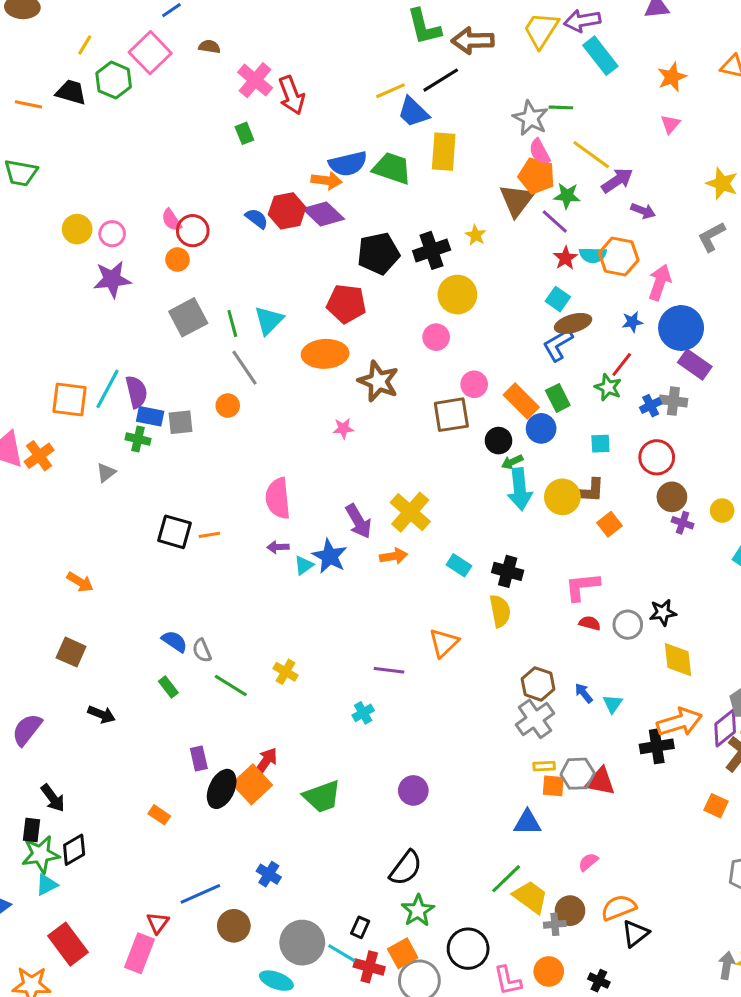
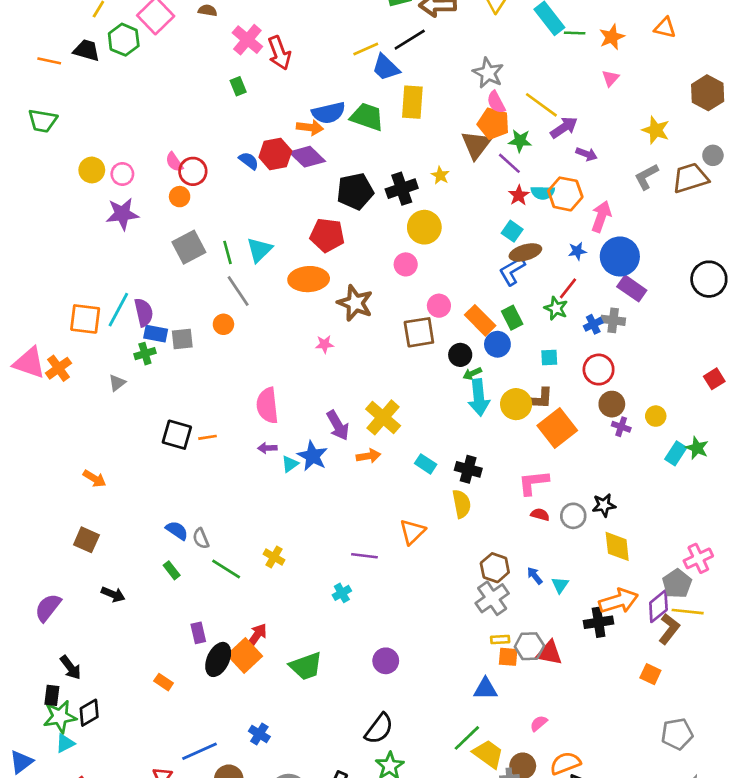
green line: (561, 107) -> (575, 33), moved
green cross: (138, 439) -> (145, 354), turned -30
orange square: (610, 524) -> (557, 428), size x1.8

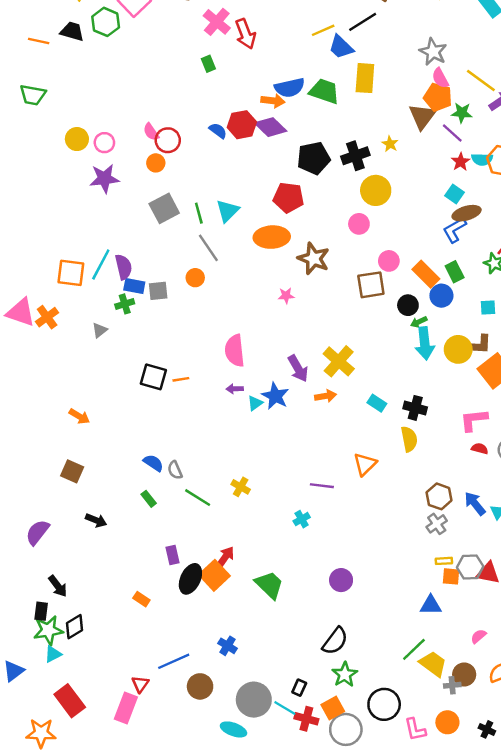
blue arrow: (535, 576) -> (475, 504), size x1.5
gray cross: (492, 598) -> (437, 524), size x0.7
green trapezoid: (306, 666) -> (269, 585), turned -116

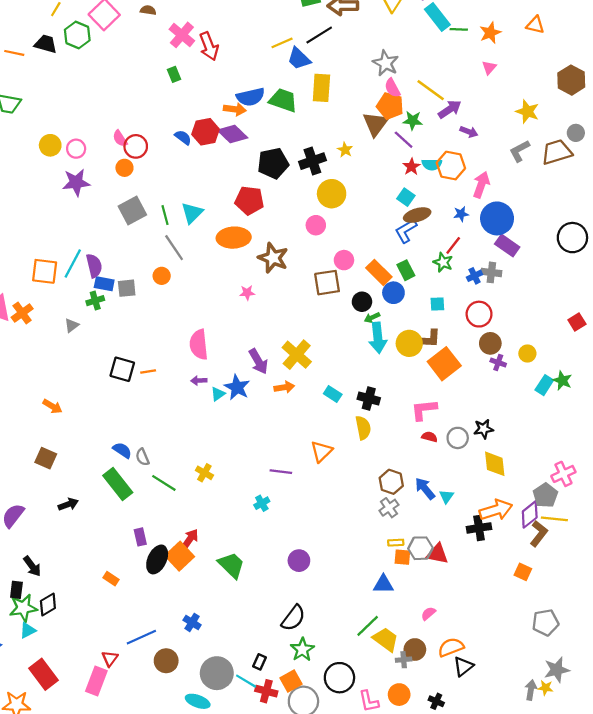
green rectangle: (149, 499) -> (118, 484), size x2.0
black arrow: (96, 520) -> (68, 504), turned -42

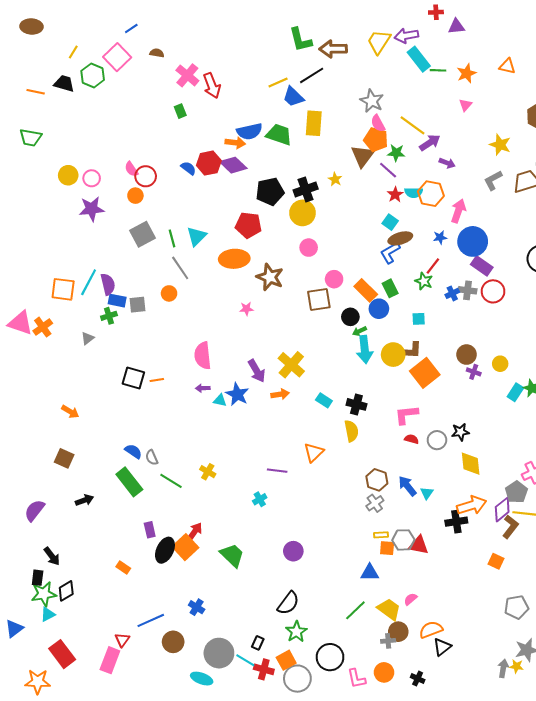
yellow circle: (332, 194) -> (302, 213), moved
red circle: (479, 314) -> (493, 291), moved
cyan triangle: (218, 394) -> (220, 400), turned 48
yellow trapezoid: (386, 639) -> (389, 609), moved

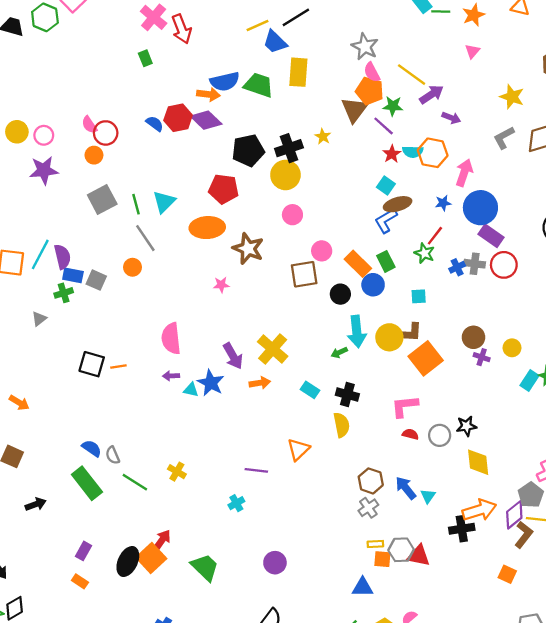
gray square: (137, 305) -> (96, 280), turned 30
green arrow: (360, 331) -> (339, 352), moved
purple rectangle: (150, 530) -> (83, 551), moved, turned 42

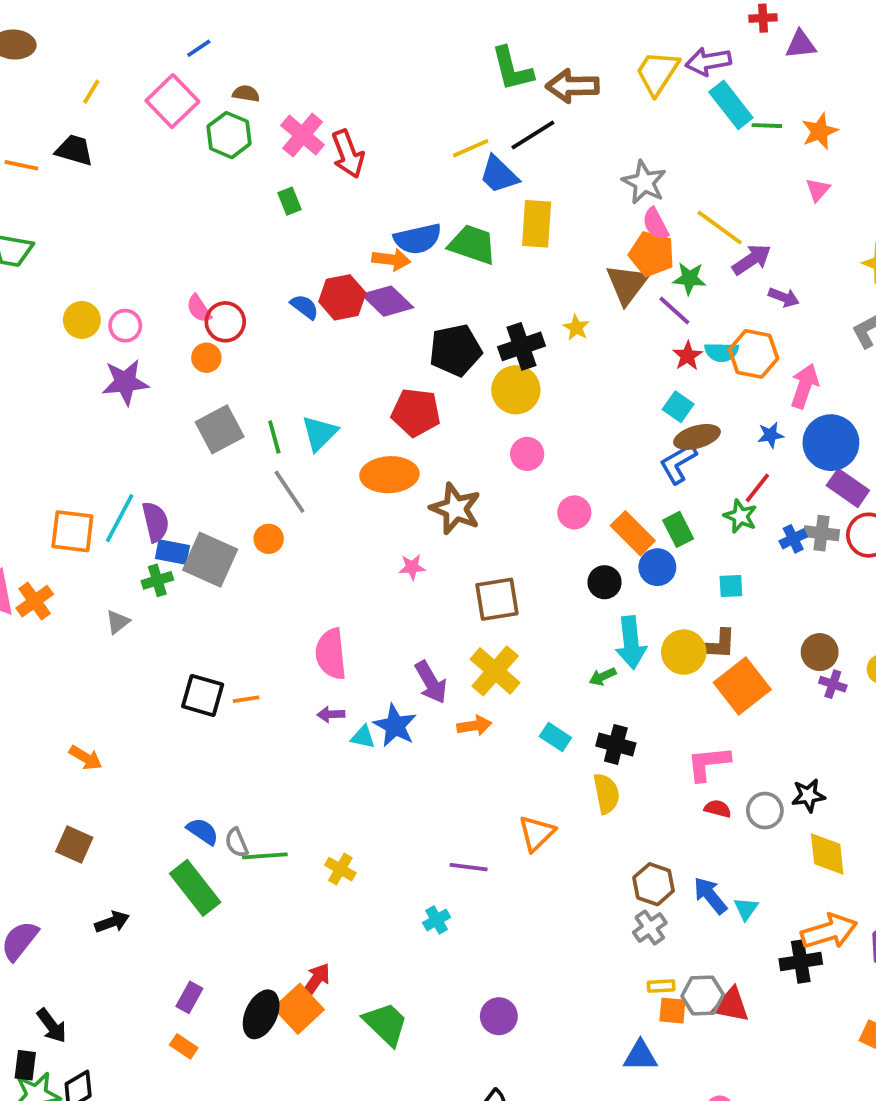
green hexagon: (45, 17) -> (229, 135), moved
brown square: (304, 274) -> (497, 599), moved
gray square: (96, 280) -> (210, 560), size x1.6
green line: (135, 482) -> (265, 856), moved, turned -36

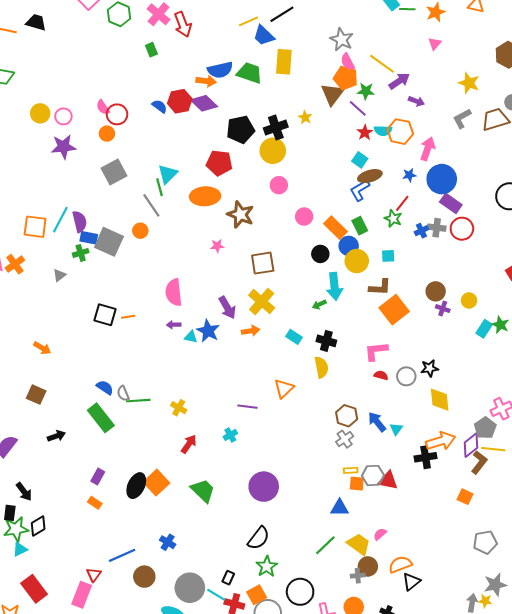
green line: (274, 437) -> (160, 187), moved
yellow circle: (684, 652) -> (357, 261), moved
red arrow: (316, 980) -> (189, 444), moved
purple circle: (499, 1016) -> (264, 487), size x1.5

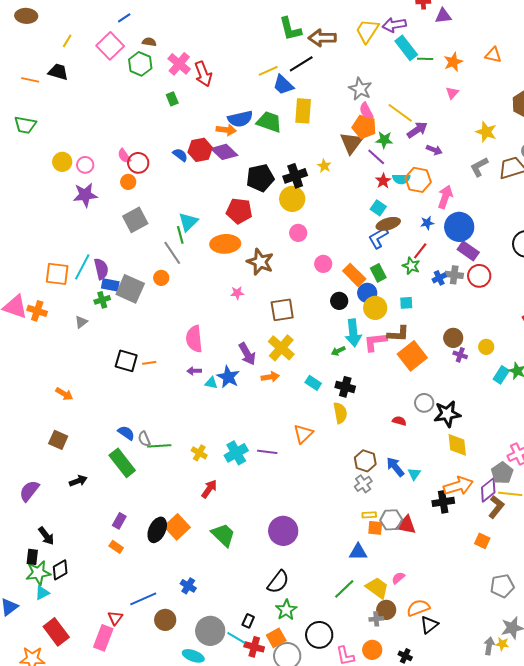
orange cross: (15, 264) -> (37, 311), turned -36
pink L-shape: (376, 351) -> (375, 342), moved
black star: (430, 368) -> (447, 414), size x1.5
gray circle: (406, 376) -> (424, 403), moved
cyan cross: (230, 435) -> (236, 453), moved, size x1.6

